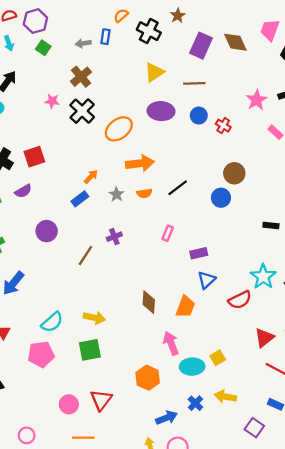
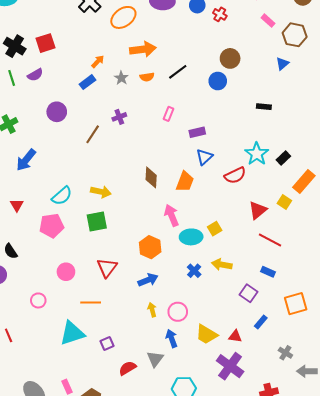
pink circle: (69, 404) -> (66, 272), moved
blue arrow: (167, 418) -> (148, 280), moved

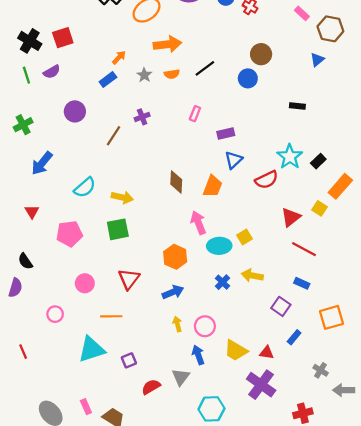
cyan semicircle: (62, 196) -> (85, 187), moved

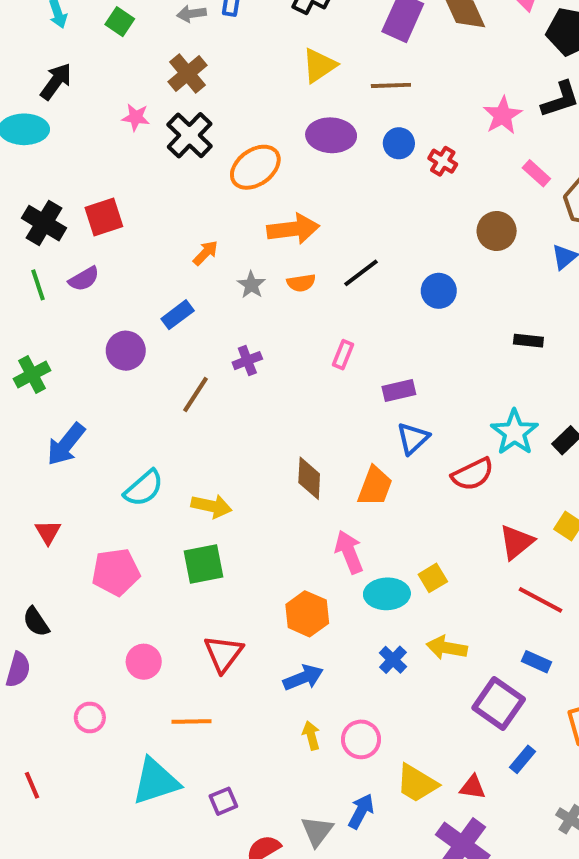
brown circle: (261, 54) -> (497, 231), moved
blue rectangle: (108, 79) -> (178, 315), moved
purple square: (281, 306) -> (499, 704), size x1.4
blue arrow: (198, 355) -> (361, 811), moved, turned 48

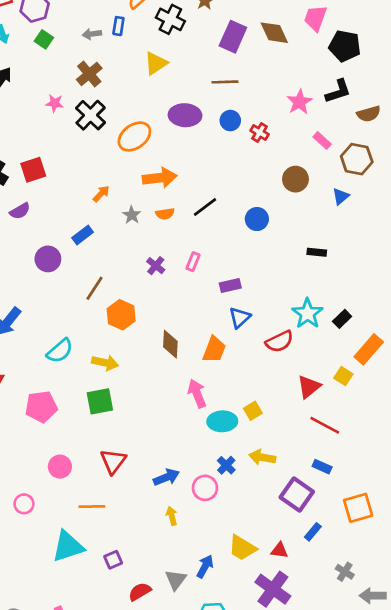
yellow triangle: (319, 66) -> (156, 63), moved
purple cross: (247, 361) -> (156, 266), moved, turned -30
orange hexagon: (307, 614) -> (121, 315), moved
pink circle: (361, 739) -> (205, 488), moved

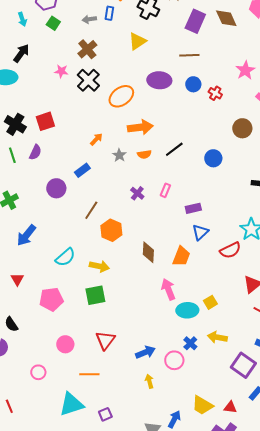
purple semicircle: (20, 211) -> (35, 152), turned -35

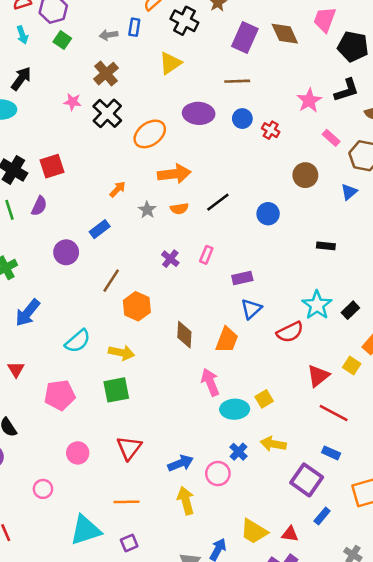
orange line: (89, 374) -> (127, 502), moved
yellow arrow: (149, 381) -> (186, 501), size x1.5

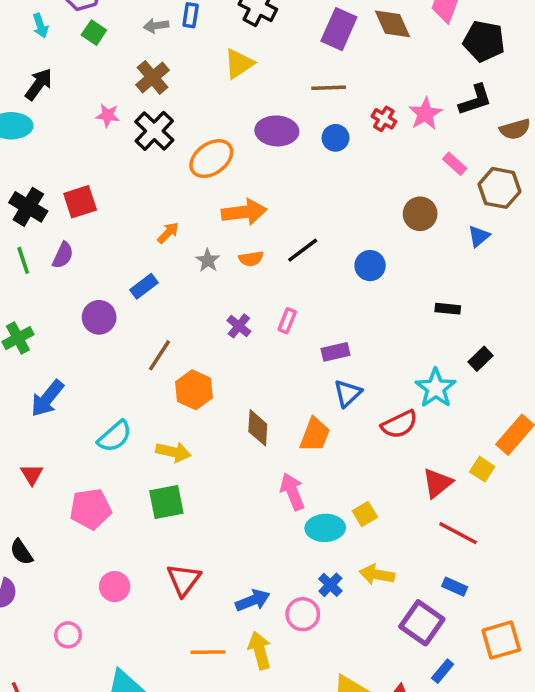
red cross: (271, 130) -> (384, 119), moved
black rectangle: (350, 310) -> (480, 359), moved
orange line: (127, 502) -> (208, 652), moved

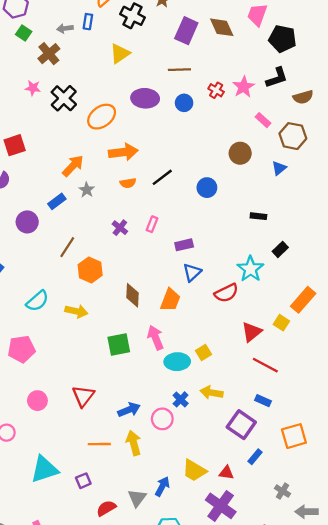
brown cross: (153, 77) -> (49, 54), moved
orange arrow: (168, 233) -> (73, 166), size x1.5
gray star: (208, 260) -> (87, 190), moved
green square: (166, 502) -> (119, 344), moved

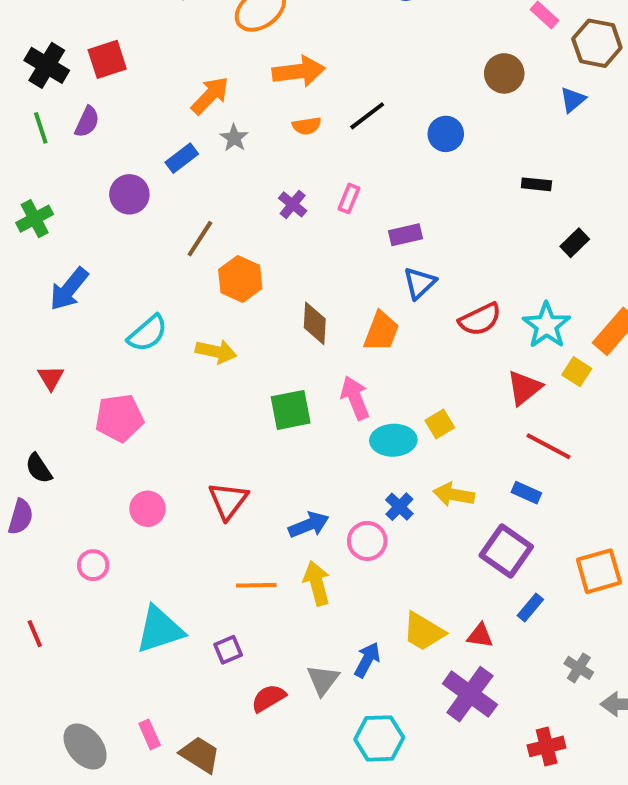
cyan star: (250, 269) -> (547, 325), moved
blue rectangle: (263, 401) -> (526, 493), moved

